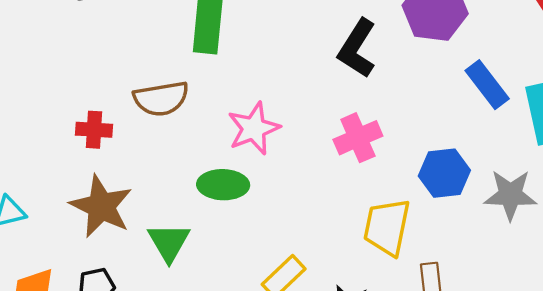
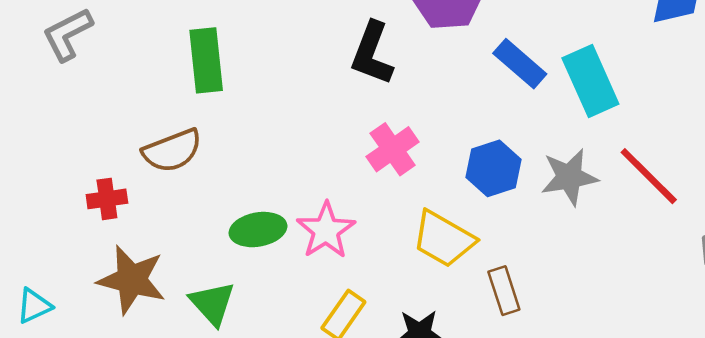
pink star: (254, 128) -> (326, 230), moved
yellow trapezoid: (387, 227) -> (443, 239), turned -60

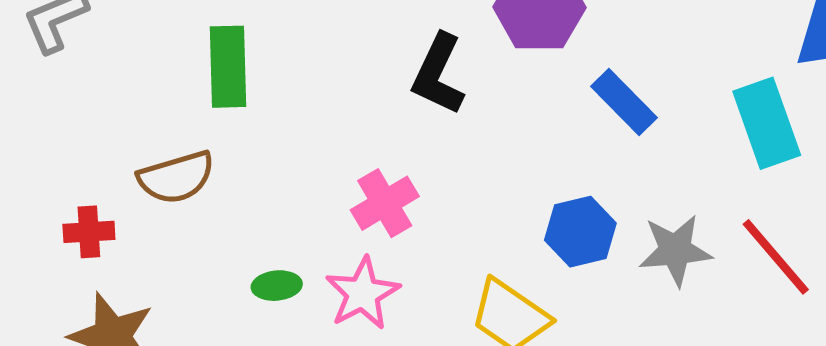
cyan rectangle: (590, 81) -> (767, 123), moved
pink cross: (393, 149) -> (385, 203), moved
green ellipse: (258, 230) -> (277, 286), size x0.7

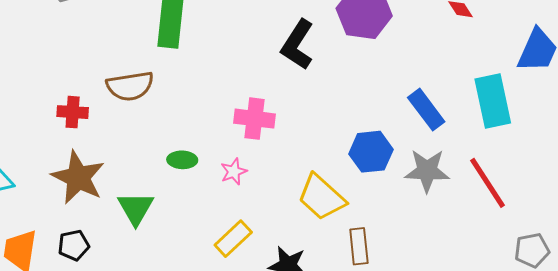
blue rectangle: (624, 102) -> (426, 110), moved
pink cross: (385, 203) -> (254, 119), turned 30
pink star: (363, 293) -> (234, 172), size x0.6

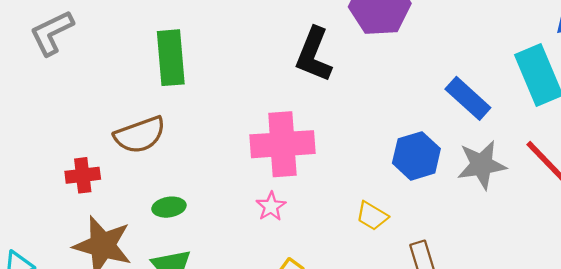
pink cross: (254, 119) -> (282, 144), size x1.4
green ellipse: (182, 160) -> (169, 207), moved
yellow trapezoid: (321, 197) -> (372, 216), size x0.6

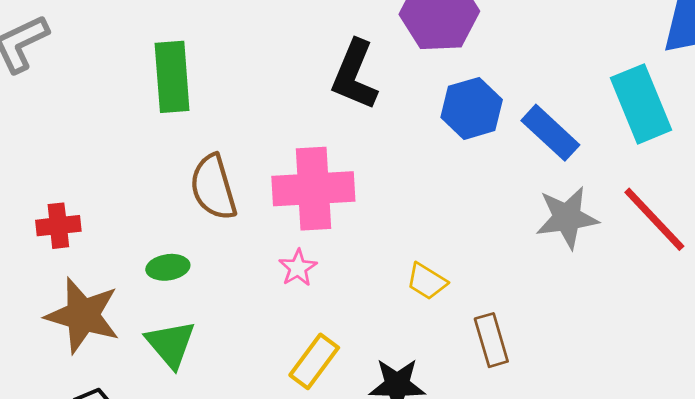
brown semicircle: (140, 135) -> (213, 187), moved, turned 93
blue hexagon: (416, 156) -> (472, 108), moved

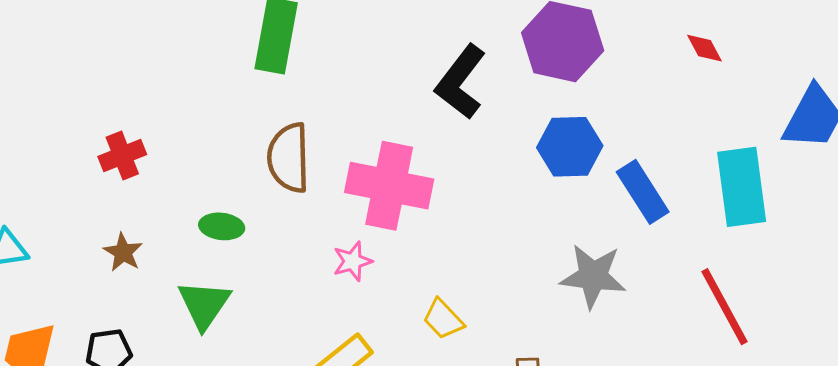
gray star: (567, 218) -> (593, 276), moved
red cross: (58, 226) -> (122, 155), turned -30
yellow trapezoid: (427, 281) -> (443, 319), moved
brown star: (83, 315) -> (123, 252), size x0.5

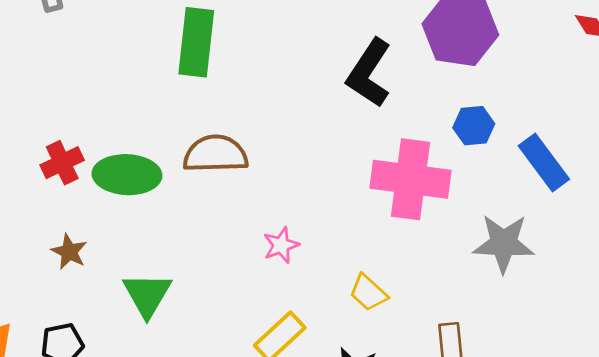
blue hexagon: (570, 147) -> (474, 126), size x0.7
brown semicircle: (289, 158) -> (216, 154), turned 94
pink cross: (389, 186) -> (411, 179), moved
green ellipse: (222, 226) -> (127, 175), moved, size x1.6

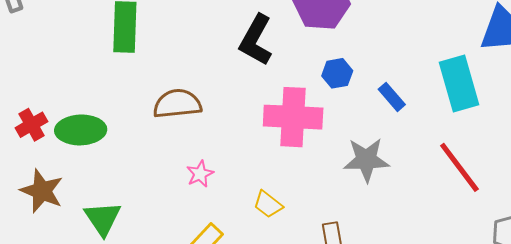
brown semicircle: (216, 154) -> (177, 104), moved
blue rectangle: (544, 163) -> (392, 97), size x0.7
brown star: (69, 252) -> (42, 191), size x1.6

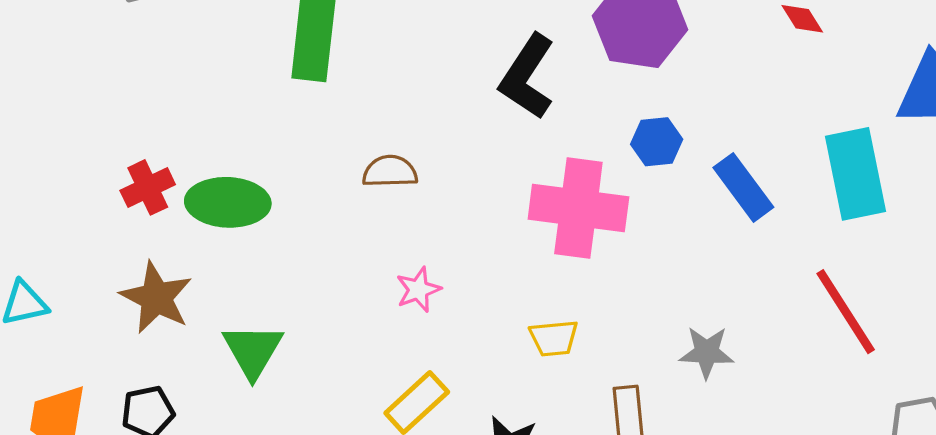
blue rectangle: (392, 97) -> (743, 187), size x1.4
brown semicircle: (177, 104) -> (390, 171), size x0.7
gray star: (366, 160) -> (707, 352), moved, size x0.7
yellow trapezoid: (268, 204) -> (554, 338), moved, turned -48

